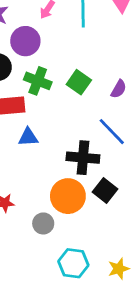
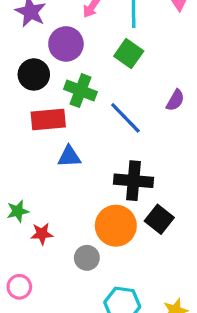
green square: (79, 82) -> (129, 54), moved
blue line: (112, 132) -> (125, 118), moved

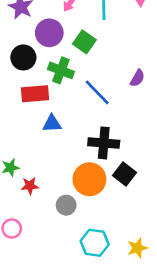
green square: (129, 54) -> (84, 42), moved

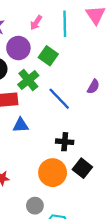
green cross: (61, 70) -> (28, 80), turned 30
black cross: (104, 143) -> (65, 142), size x0.7
gray circle: (66, 205) -> (35, 206), moved

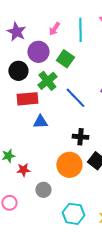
gray circle: (35, 206) -> (43, 190), moved

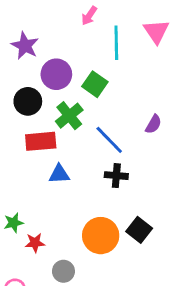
pink arrow: (54, 29) -> (89, 16), moved
black cross: (80, 137) -> (116, 176), moved

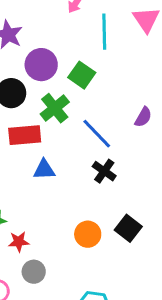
black cross: (116, 176) -> (104, 171), turned 30
orange circle: (101, 236) -> (88, 234), size x0.7
gray circle: (63, 271) -> (34, 272), moved

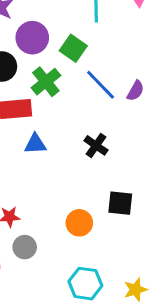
blue line: (97, 134) -> (101, 85), moved
black square: (128, 228) -> (120, 203), turned -32
orange circle: (88, 234) -> (79, 223), moved

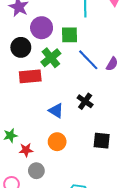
green square: (73, 48) -> (70, 35), turned -36
blue triangle: (35, 144) -> (56, 111), moved, turned 35
orange circle: (79, 223) -> (57, 142), moved

